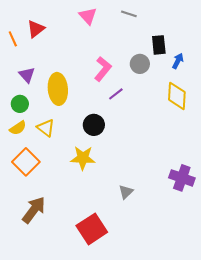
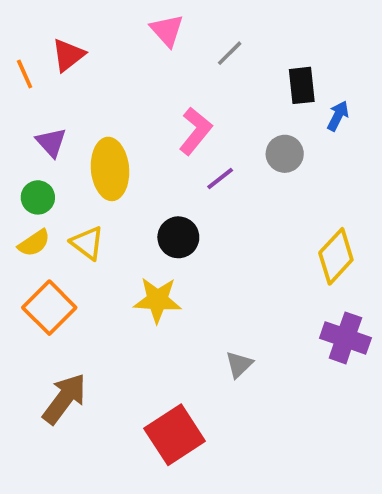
gray line: (129, 14) -> (230, 53), moved, turned -63
gray circle: (140, 64) -> (285, 154), moved
yellow diamond: (177, 96) -> (336, 256), moved, turned 40

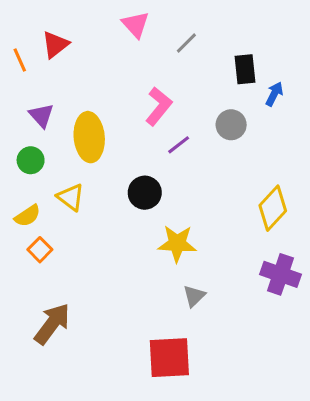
yellow semicircle: (34, 243) -> (28, 216), moved
yellow star: (157, 300) -> (177, 244), moved
orange square: (49, 308) -> (40, 250), size x0.6
red square: (175, 435) -> (169, 358), moved, turned 30

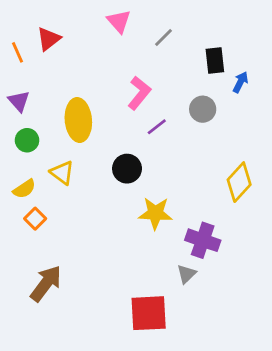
purple triangle: (41, 116) -> (19, 101), moved
purple cross: (280, 274) -> (203, 240), moved
gray triangle: (194, 296) -> (186, 274), moved

